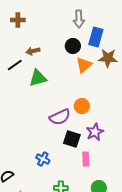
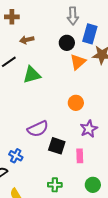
brown arrow: (33, 51) -> (27, 40), moved
purple semicircle: (60, 117) -> (38, 129), moved
black square: (72, 139) -> (57, 146), moved
blue cross: (43, 159) -> (16, 156), moved

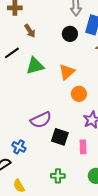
brown arrow: (27, 40) -> (30, 31), turned -112
orange triangle: (78, 62) -> (67, 72), moved

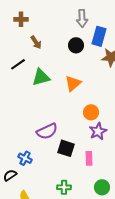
orange circle: (79, 94) -> (91, 112), moved

